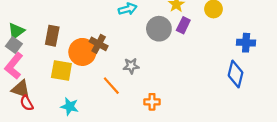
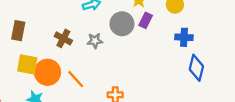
blue cross: (246, 43) -> (184, 37), moved
orange circle: (82, 52) -> (47, 72), moved
gray star: (131, 66) -> (95, 41), moved

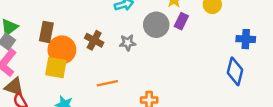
blue cross: (184, 37) -> (246, 39), moved
orange circle: (47, 72) -> (62, 50), moved
orange line: (76, 79) -> (107, 83), turned -60

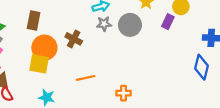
purple rectangle: (181, 21) -> (168, 22), moved
brown rectangle: (46, 32) -> (34, 21), moved
gray star: (128, 43) -> (104, 24), moved

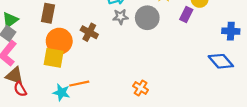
blue diamond: (201, 67) -> (221, 61), turned -55
orange line: (86, 78) -> (79, 84), moved
orange cross: (123, 93) -> (141, 88), turned 32

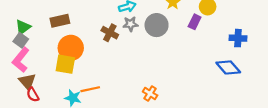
brown rectangle: (48, 13) -> (60, 21), turned 66
brown cross: (89, 32) -> (110, 33), moved
brown triangle: (15, 76) -> (27, 82), turned 30

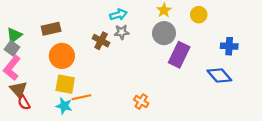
purple rectangle: (195, 22) -> (179, 55), moved, size x1.6
gray circle: (157, 25) -> (164, 33), moved
yellow square: (65, 64) -> (65, 84), moved

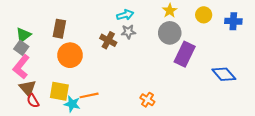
brown rectangle: (51, 29) -> (59, 29), turned -66
blue cross: (229, 46) -> (233, 21), moved
yellow square: (65, 84) -> (59, 91), moved

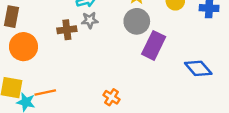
brown cross: (108, 40) -> (67, 30), turned -35

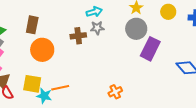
orange cross: (111, 97) -> (115, 92), turned 32

